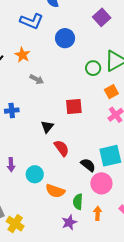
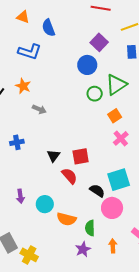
blue circle: (65, 38) -> (87, 65), moved
red square: (74, 106) -> (81, 156), moved
orange arrow: (98, 213) -> (113, 246), moved

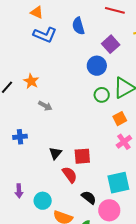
blue semicircle: (48, 28) -> (78, 26), moved
blue L-shape: (30, 52) -> (45, 35), moved
black semicircle: (97, 191) -> (89, 197), moved

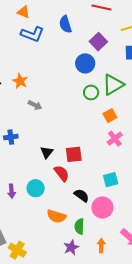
cyan square: (118, 183) -> (111, 180), size x0.7
cyan circle: (43, 201) -> (36, 188), moved

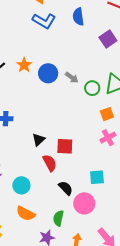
blue circle: (85, 63) -> (48, 73), moved
gray arrow: (35, 105) -> (72, 77), moved
cyan circle: (36, 188) -> (21, 185), moved
orange semicircle: (56, 216) -> (26, 214), moved

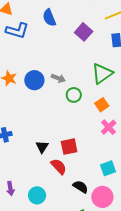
green circle: (92, 88) -> (74, 95), moved

